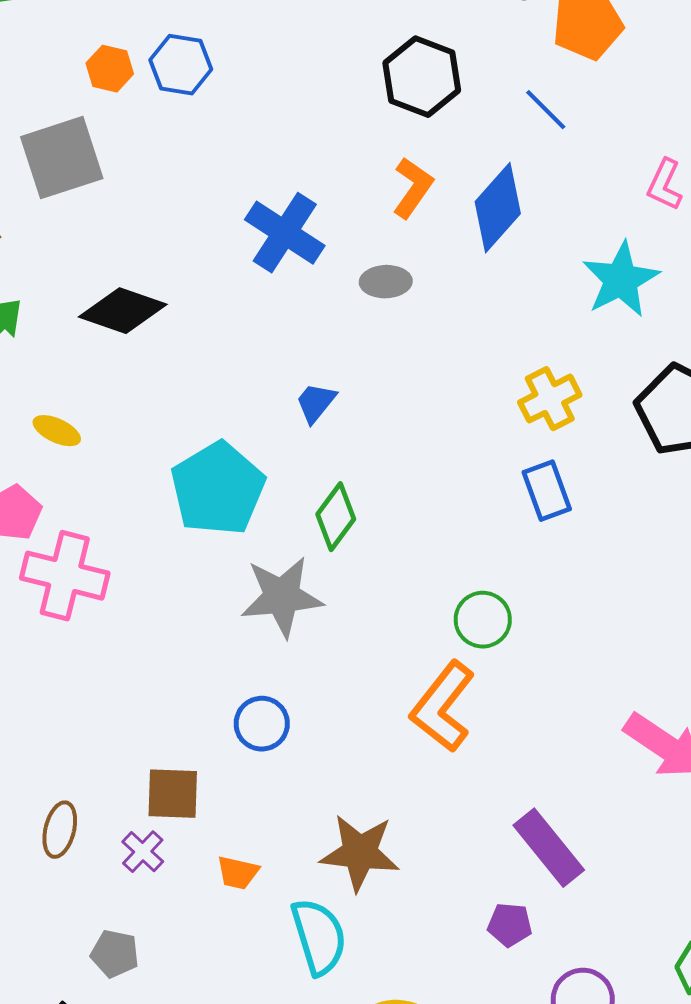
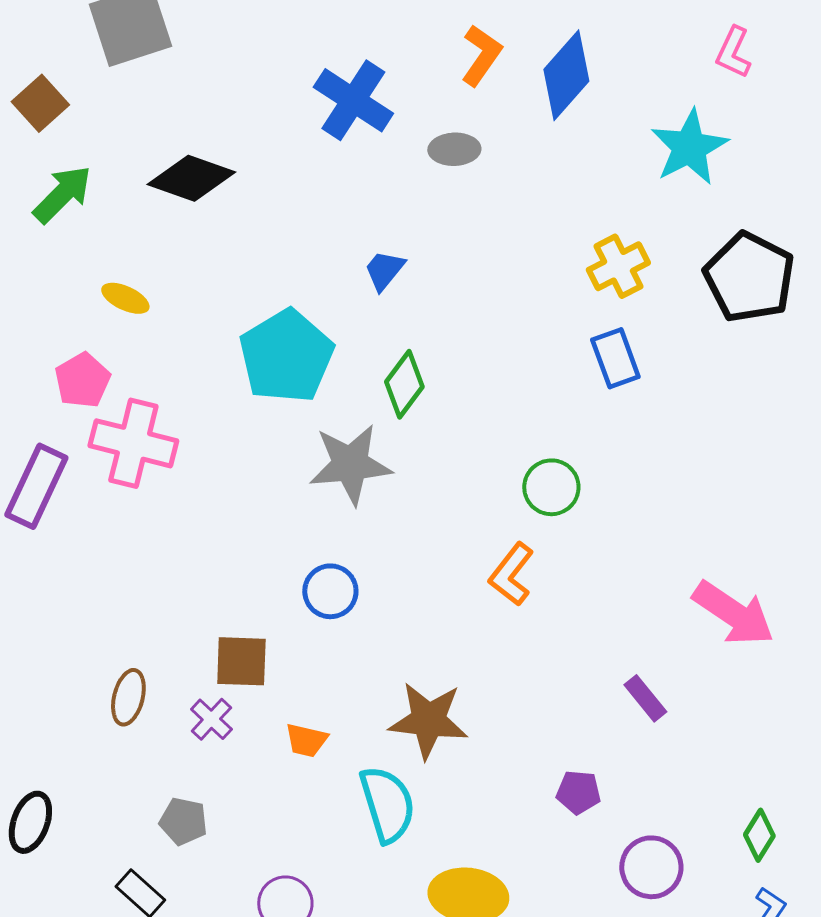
orange L-shape: (443, 707) -> (511, 574), size x0.7
purple rectangle: (549, 848) -> (645, 698), moved, size x0.6

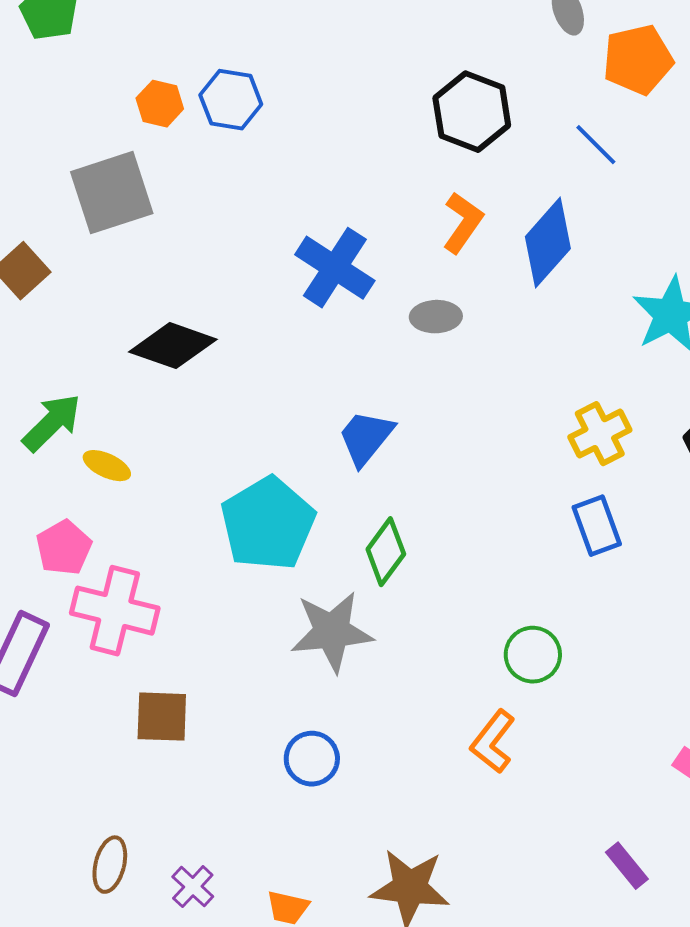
green arrow: (62, 194) -> (52, 423), moved
blue trapezoid: (384, 270) -> (366, 438), size x1.4
brown square: (241, 661) -> (162, 717), moved

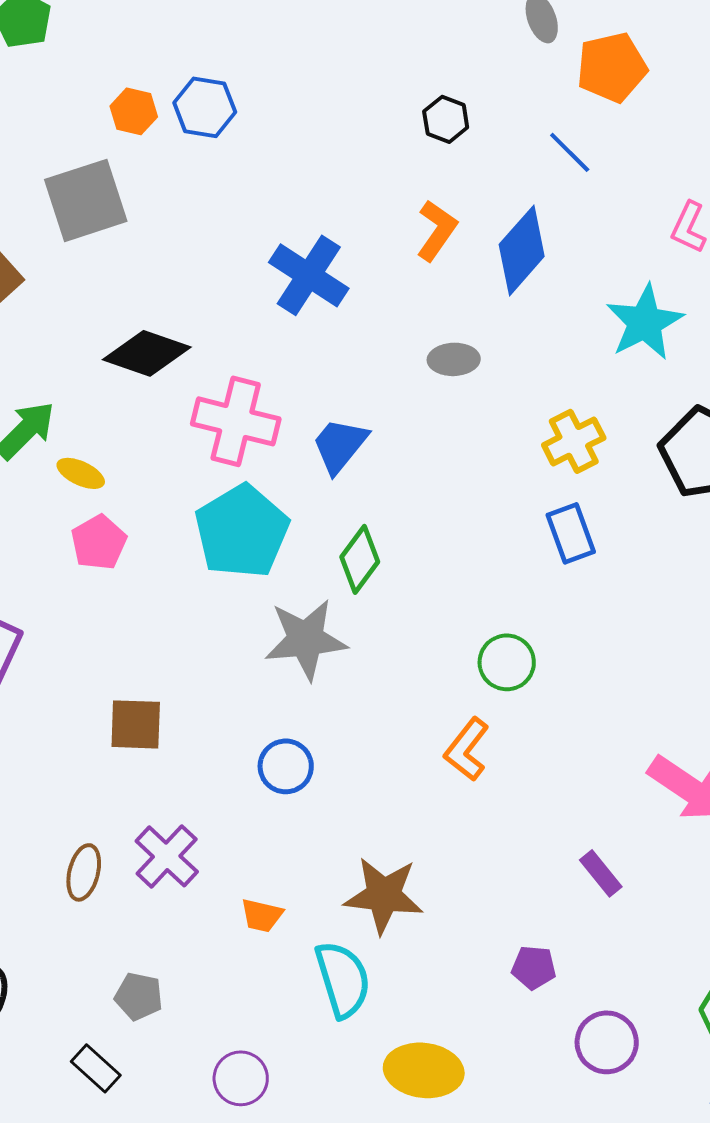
black hexagon: (472, 112) -> (446, 119), size x0.6
gray ellipse: (436, 317) -> (454, 359), moved
pink pentagon: (64, 548) -> (99, 542), moved
pink cross: (115, 611) -> (236, 421), moved
purple cross: (193, 887) -> (167, 856), moved, size x1.5

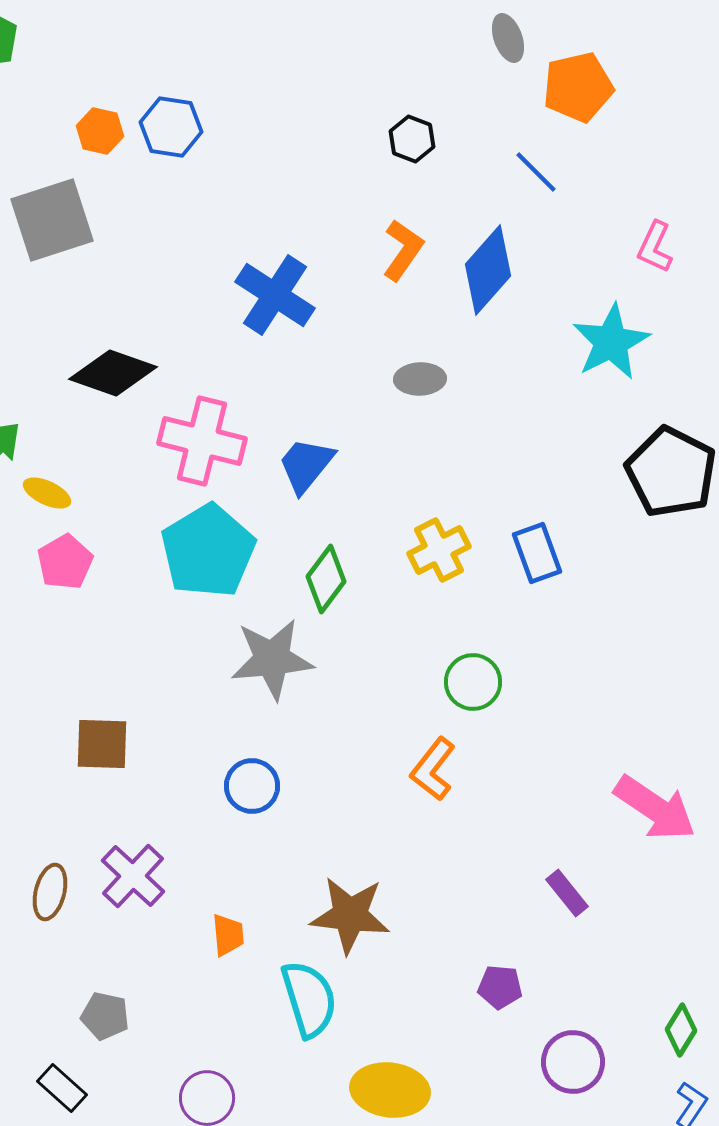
yellow cross: (574, 441) -> (439, 550), moved
orange trapezoid: (262, 915) -> (228, 935), turned -108

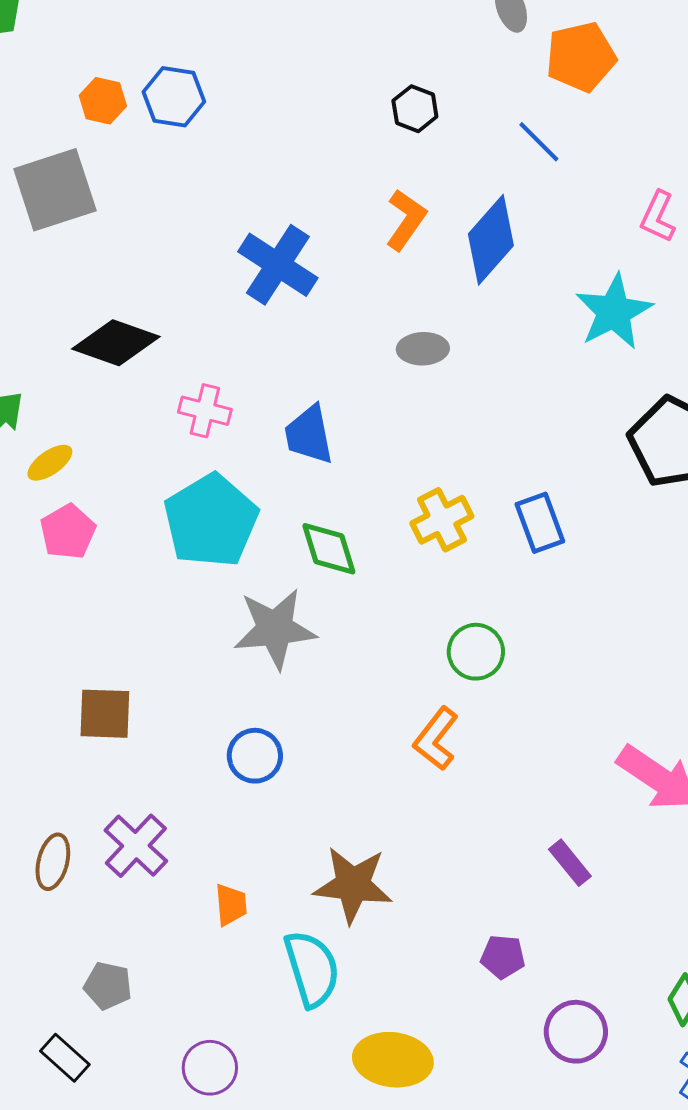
pink cross: (202, 441) -> (205, 411), size x0.6
blue trapezoid: (306, 465) -> (309, 435), turned -50
yellow ellipse: (47, 493) -> (50, 463), turned -60
green diamond: (326, 579) -> (329, 549), turned -54

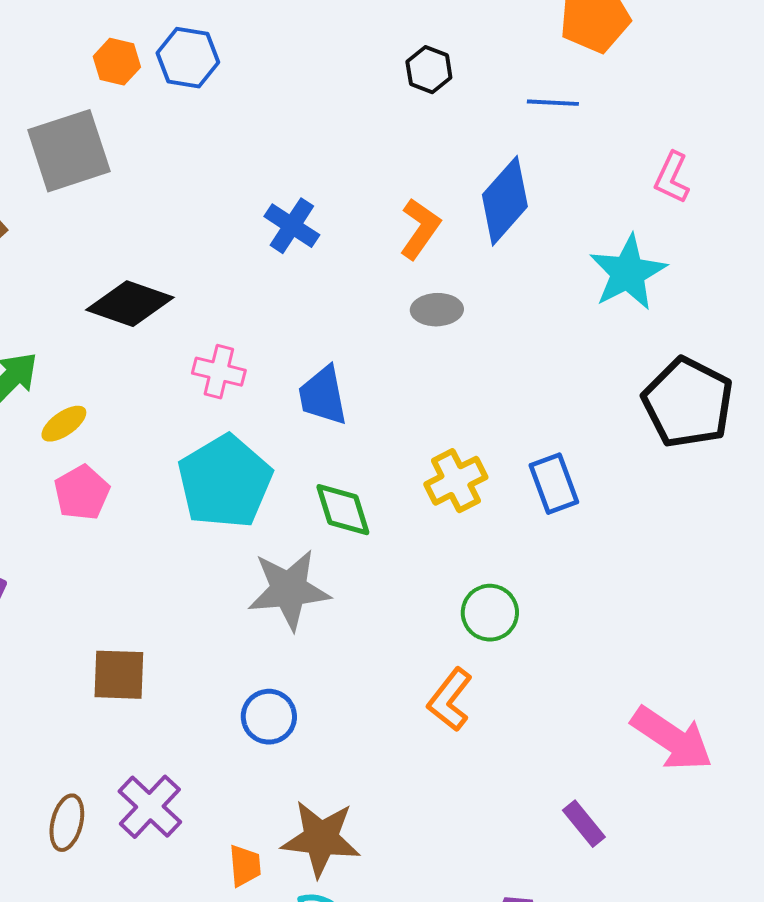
blue line: (539, 142) -> (553, 103), turned -42
orange L-shape: (406, 220) -> (420, 229), moved
blue cross: (278, 265) -> (292, 226), size x0.7
brown star: (353, 885) -> (321, 839), moved

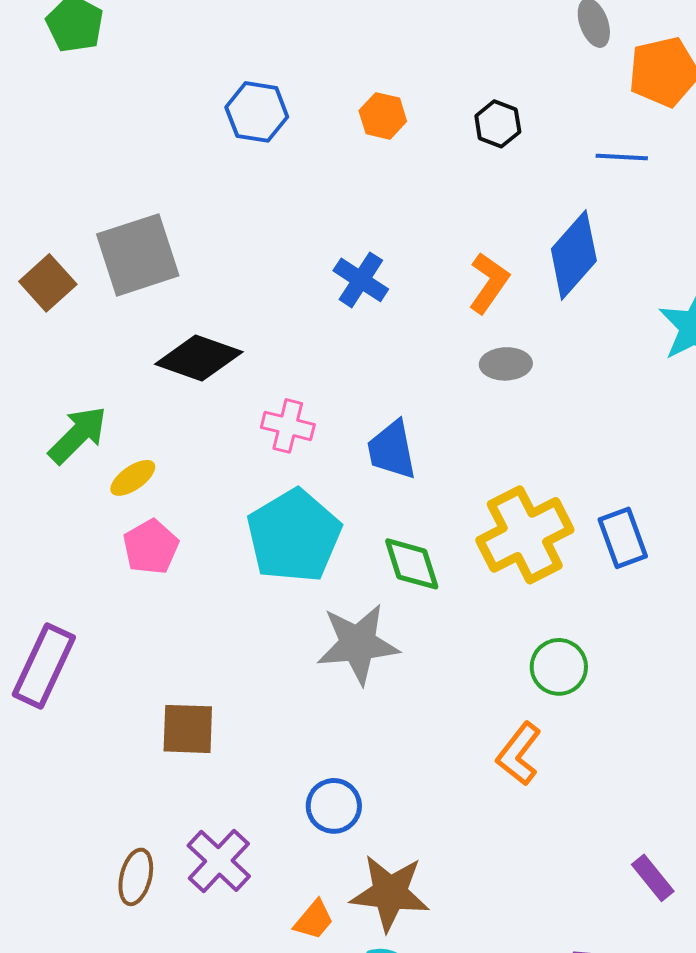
orange hexagon: (117, 62) -> (383, 116), moved
gray square: (69, 151) -> (138, 255), moved
yellow cross: (456, 481) -> (525, 535), size x1.5
blue circle: (269, 717) -> (334, 806), moved
orange trapezoid: (245, 866) -> (314, 920), turned 45

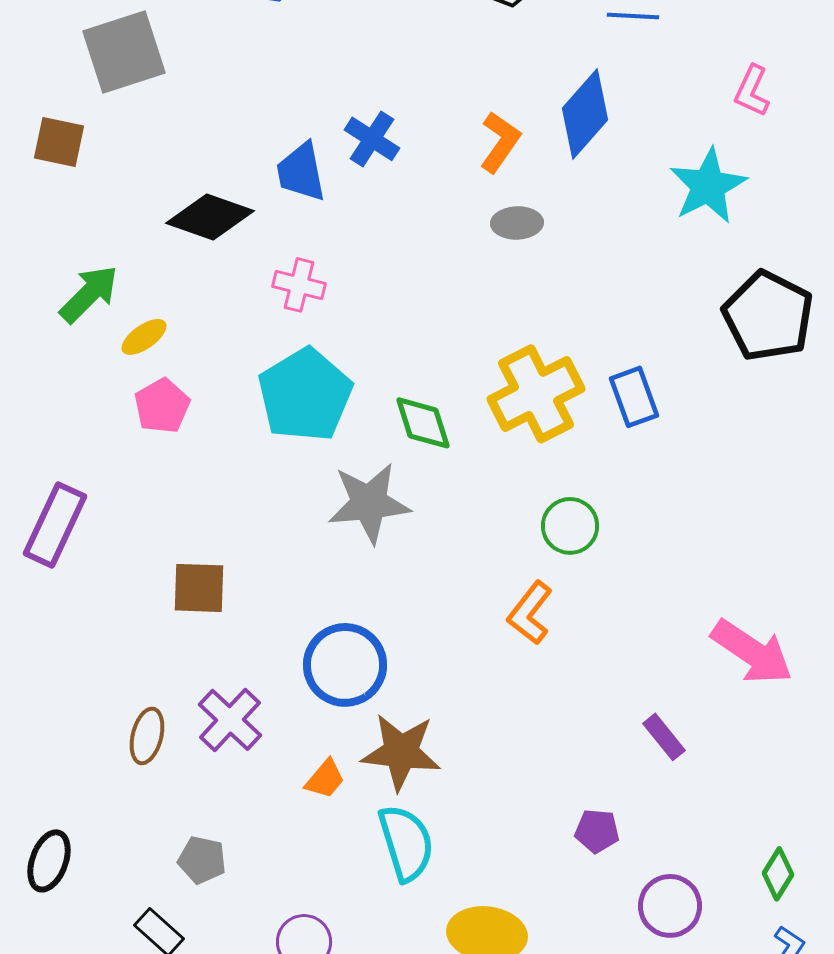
gray square: (138, 255) -> (124, 52), moved
brown square: (48, 283) -> (59, 142), turned -36
blue trapezoid: (392, 450) -> (301, 172), moved
blue circle: (334, 806) -> (345, 665), size x1.5

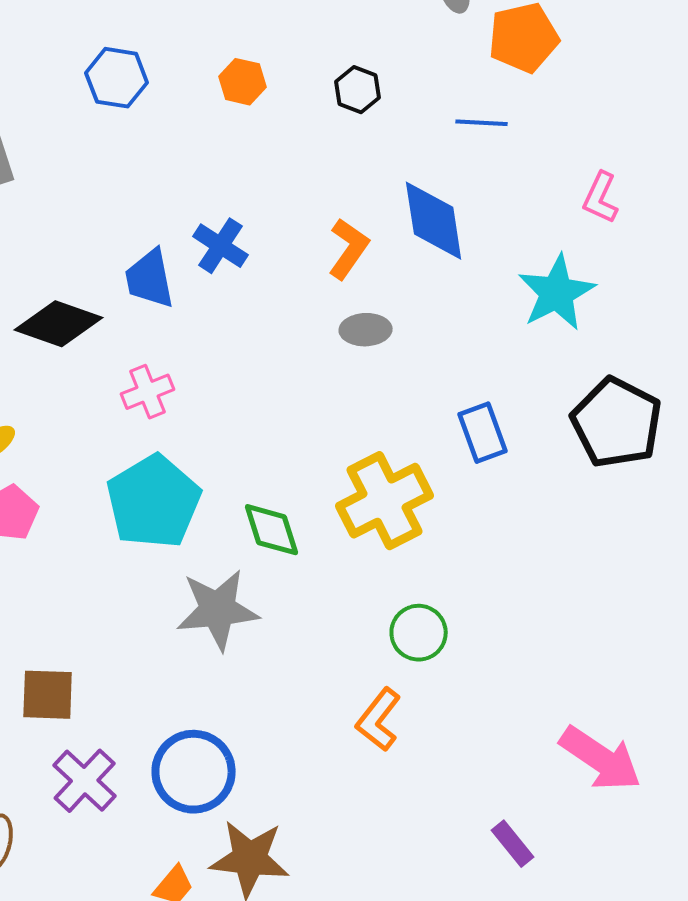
blue diamond: (585, 114) -> (434, 221), turned -50
pink cross: (299, 285) -> (148, 392), turned -36
blue rectangle: (634, 397) -> (483, 433), moved
purple cross: (230, 720) -> (85, 781), moved

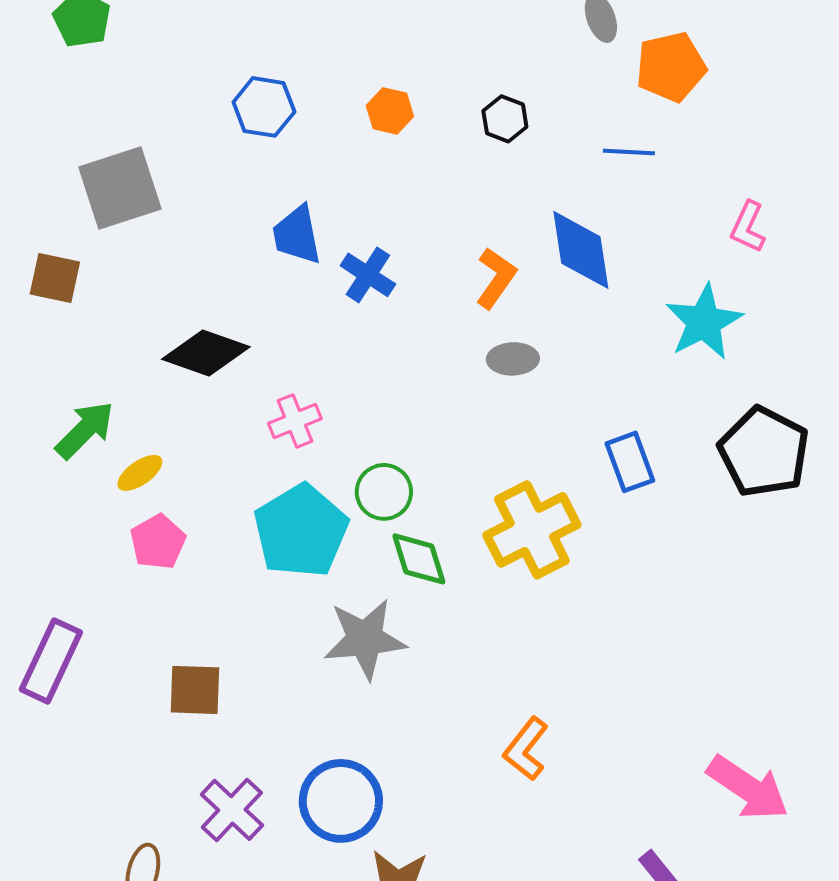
blue trapezoid: (150, 279) -> (297, 235), moved
green circle: (419, 633) -> (384, 492), moved
brown square: (48, 695) -> (195, 690), moved

